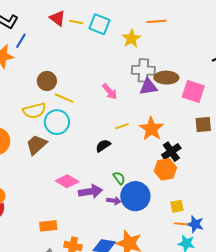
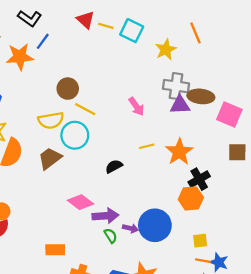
orange line: (157, 21) -> (195, 33), turned 66
black semicircle: (103, 146) -> (114, 166), moved
green semicircle: (119, 178) -> (111, 236), moved

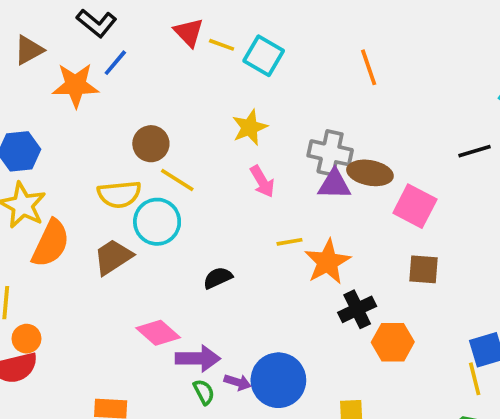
yellow star: (166, 50) -> (250, 127), moved
yellow line: (147, 146) -> (289, 242), moved
orange hexagon: (191, 198) -> (393, 342), moved

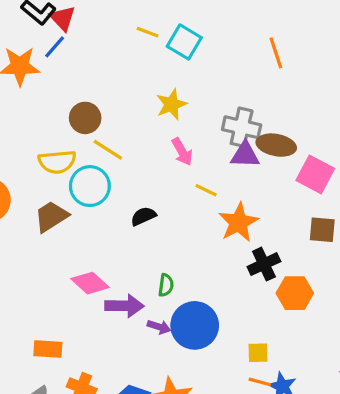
red triangle: (189, 32) -> (63, 18), moved
yellow line: (289, 242) -> (206, 190), moved, turned 35
black semicircle: (218, 278) -> (143, 216), moved
green semicircle: (204, 392) -> (166, 285), moved, turned 35

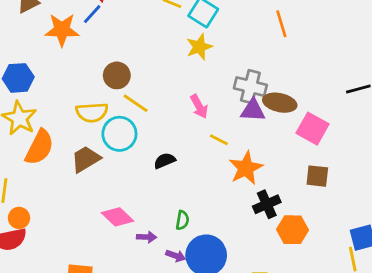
yellow star: (171, 104) -> (199, 47), moved
purple arrow: (124, 306) -> (147, 237), size x0.6

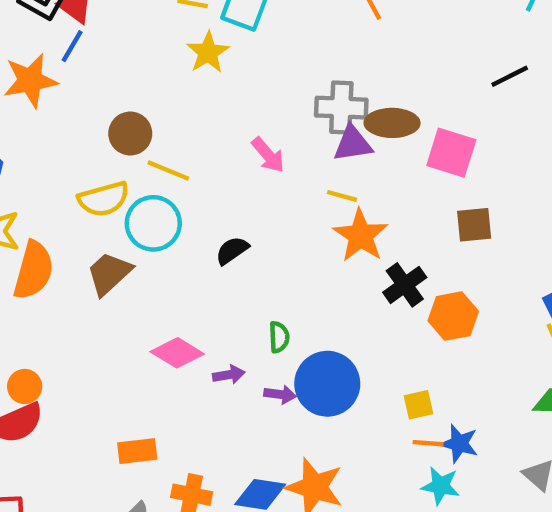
yellow star: (199, 47) -> (208, 52), moved
yellow line: (219, 140) -> (342, 196), moved

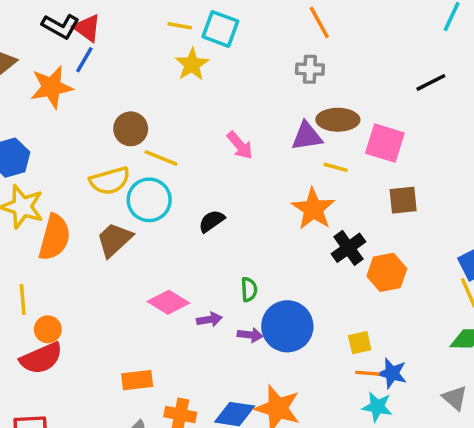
gray cross: (341, 108) -> (310, 69), moved, size x0.7
yellow line: (342, 196) -> (336, 167), moved

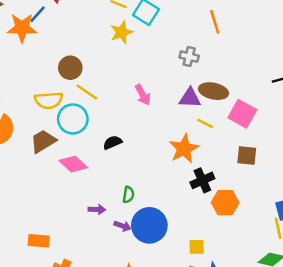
blue line: (84, 60) -> (38, 14), moved
gray cross: (310, 69) -> (189, 57), moved
pink diamond: (168, 302) -> (73, 164), moved

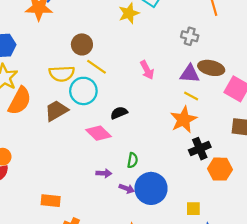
yellow line: (205, 123) -> (191, 96), moved
pink diamond: (73, 164) -> (98, 133), moved

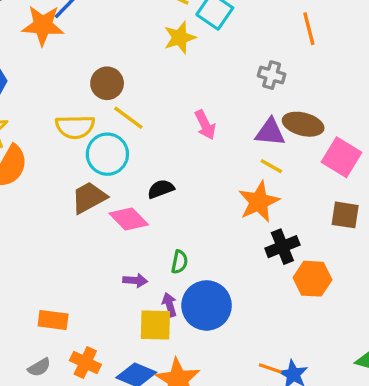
brown trapezoid: (56, 111) -> (89, 198), moved
purple arrow: (127, 189) -> (170, 305), turned -128
yellow square: (193, 209) -> (155, 325), moved, size x1.5

